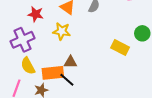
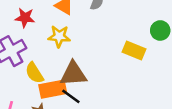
brown triangle: (70, 62) -> (73, 74), size x1.6
yellow semicircle: (28, 66) -> (34, 73), moved

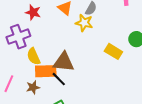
yellow star: (59, 36) -> (84, 23), moved

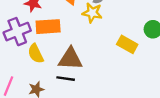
orange rectangle: (46, 71) -> (48, 27), moved
black line: (59, 79) -> (66, 79), turned -35

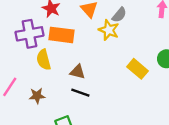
brown triangle: (70, 59) -> (78, 72), size x0.6
black line: (66, 79) -> (80, 93), moved

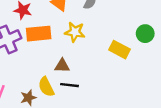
yellow star: (109, 30) -> (75, 32), moved
yellow semicircle: (44, 60) -> (46, 87), moved

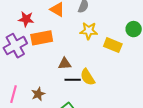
yellow star: (75, 32) -> (89, 31), moved
yellow semicircle: (46, 87) -> (88, 77), moved

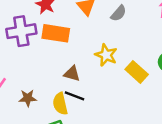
yellow star: (89, 31) -> (106, 55), moved
yellow semicircle: (88, 77) -> (60, 104), moved

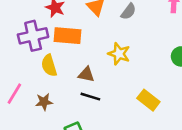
yellow rectangle: (137, 72) -> (148, 100), moved
yellow semicircle: (60, 104) -> (49, 65), moved

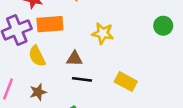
yellow rectangle: (148, 100) -> (126, 82), moved

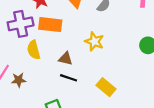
brown star: (38, 92) -> (19, 80), moved

